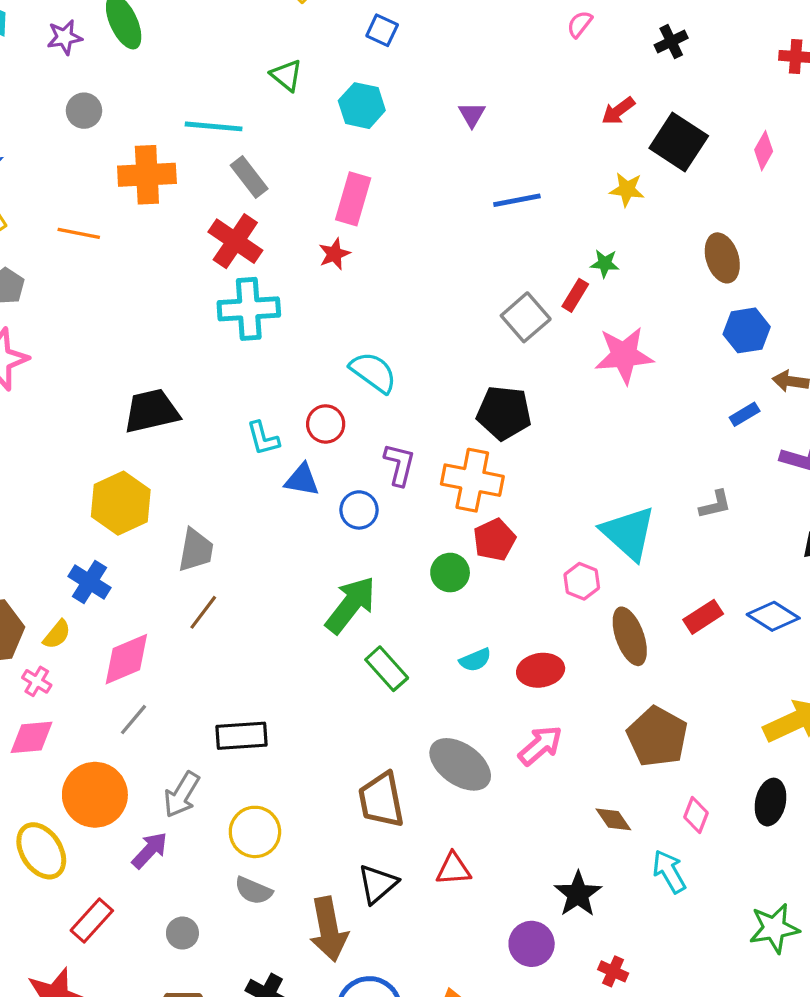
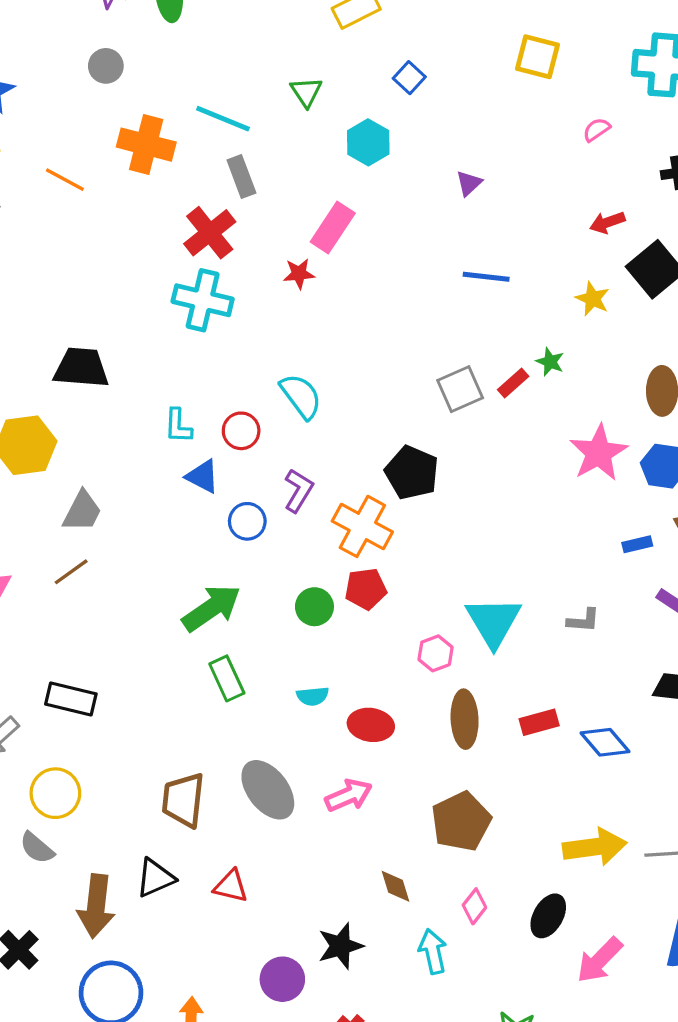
pink star: (624, 355) -> (599, 453), moved, turned 30

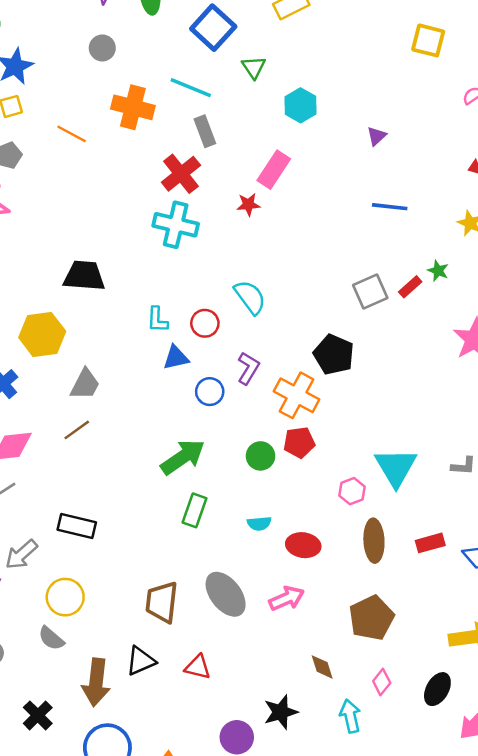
blue square: (409, 78) -> (213, 28), moved, size x1.8
blue triangle: (203, 476) -> (176, 358), turned -40
green rectangle: (227, 678) -> (194, 510), turned 44

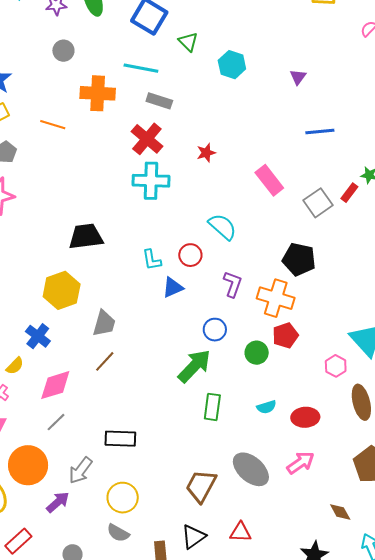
gray rectangle: (205, 131) -> (159, 101), turned -40
pink rectangle: (274, 170) -> (269, 180), moved, turned -60
blue circle: (210, 392) -> (215, 330), moved
brown trapezoid: (162, 602) -> (201, 486), turned 33

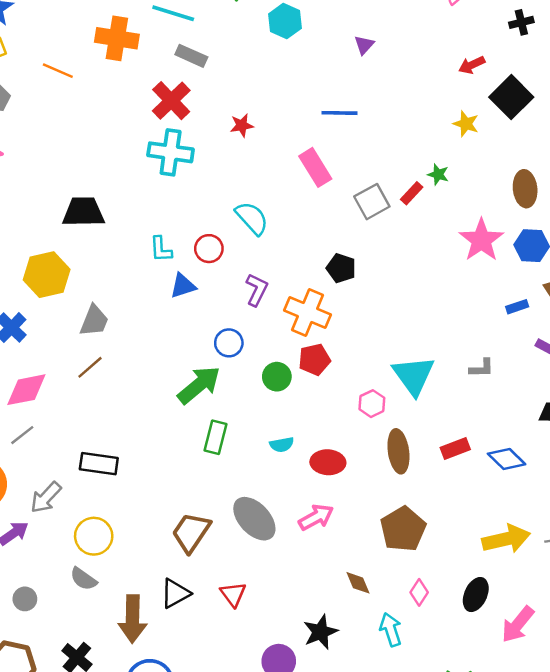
blue line: (320, 132) -> (339, 113), moved
black pentagon: (299, 259) -> (341, 268), size x0.7
red triangle: (240, 532) -> (233, 594), turned 45

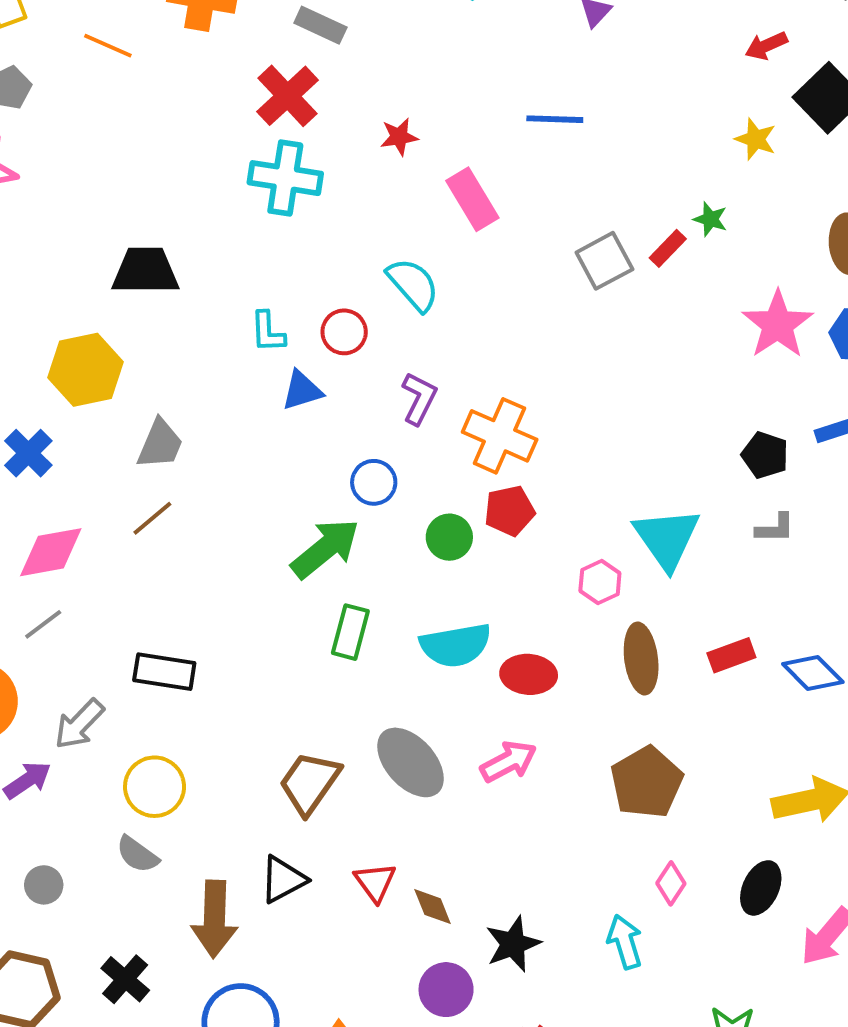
pink rectangle: (315, 167) -> (472, 199), moved
black pentagon: (341, 268) -> (765, 455), moved
cyan semicircle: (282, 445) -> (456, 645), size x1.8
brown diamond: (358, 583) -> (433, 907), moved

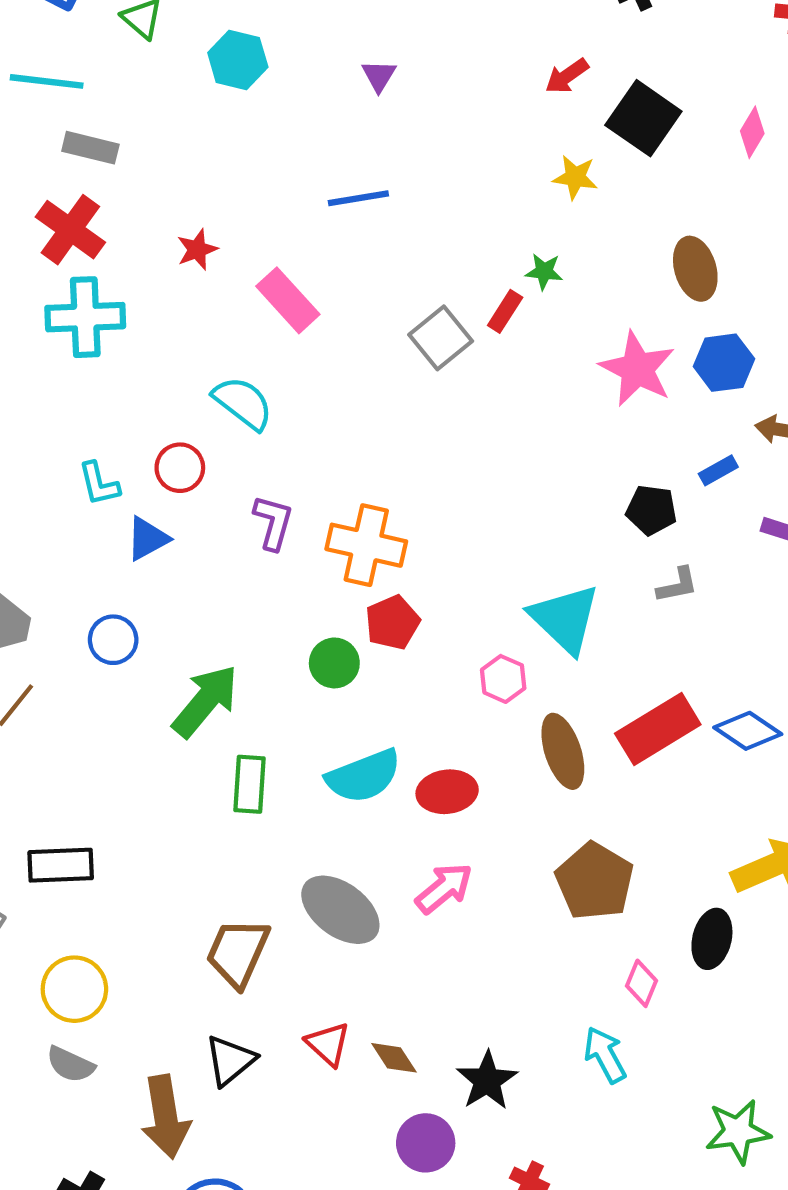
blue circle: (374, 482) -> (113, 640), moved
red rectangle: (731, 655) -> (658, 729), size x1.6
black ellipse: (761, 888) -> (712, 939), moved

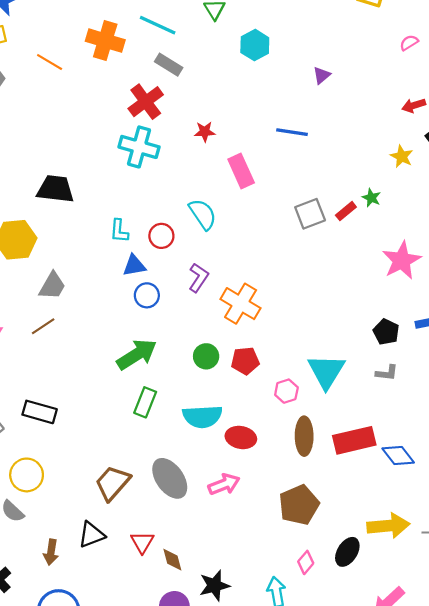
red pentagon: (392, 622) -> (245, 361), moved
blue circle: (113, 640) -> (147, 295), moved
brown arrow: (166, 1117) -> (51, 552), size x0.6

